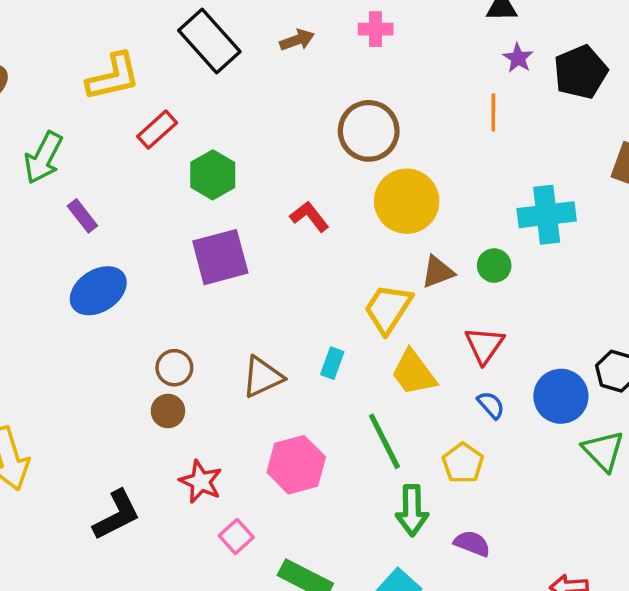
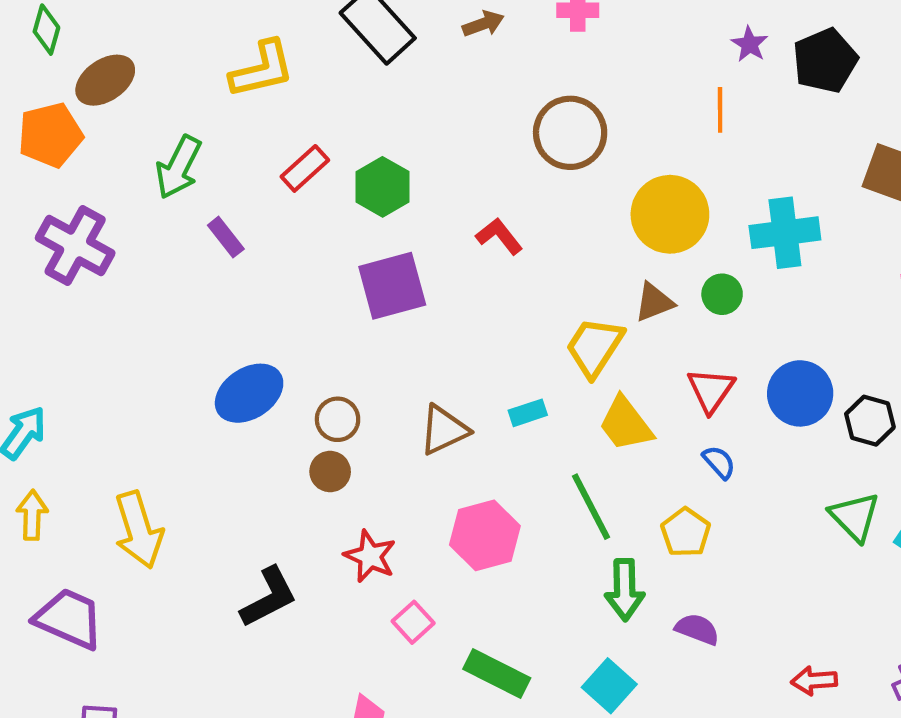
red rectangle: (157, 130) -> (305, 168), moved
yellow circle: (407, 201) -> (670, 214), moved
blue ellipse: (98, 291) -> (249, 393), moved
cyan rectangle: (332, 363) -> (528, 413), turned 52
blue circle: (561, 396) -> (800, 393), moved

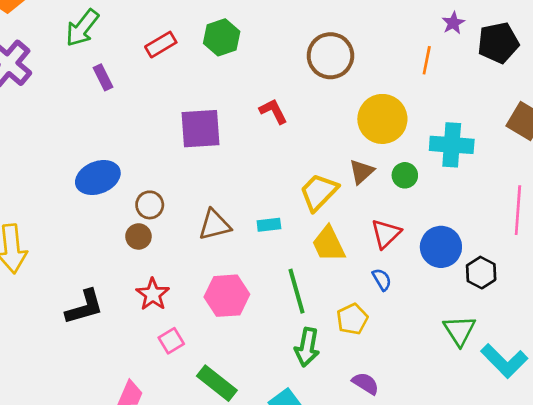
green hexagon: (383, 187) -> (222, 37), moved
brown triangle: (654, 302) -> (362, 172), turned -32
purple semicircle: (697, 629) -> (366, 383), moved

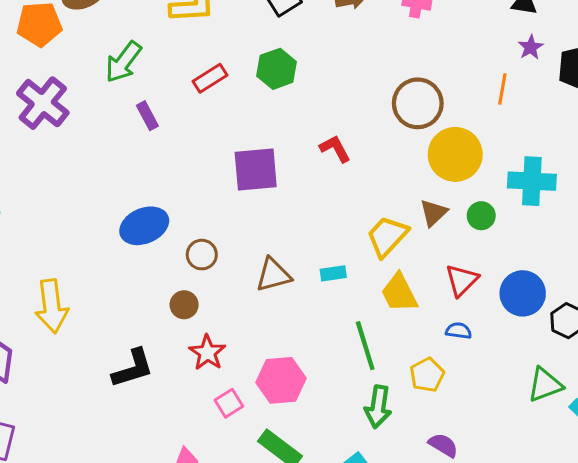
brown circle: (330, 56) -> (418, 103), moved
brown circle: (138, 236) -> (184, 305), moved
blue semicircle: (382, 280) -> (459, 331), turned -50
pink hexagon: (227, 296) -> (281, 380), moved
green triangle: (459, 331) -> (545, 385), turned 44

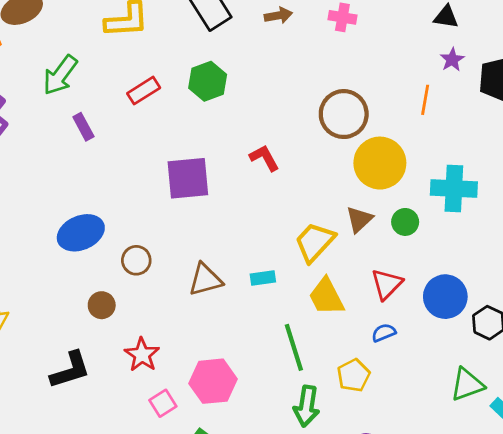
brown circle: (184, 305) -> (102, 305), moved
blue semicircle: (459, 331) -> (384, 333), turned -30

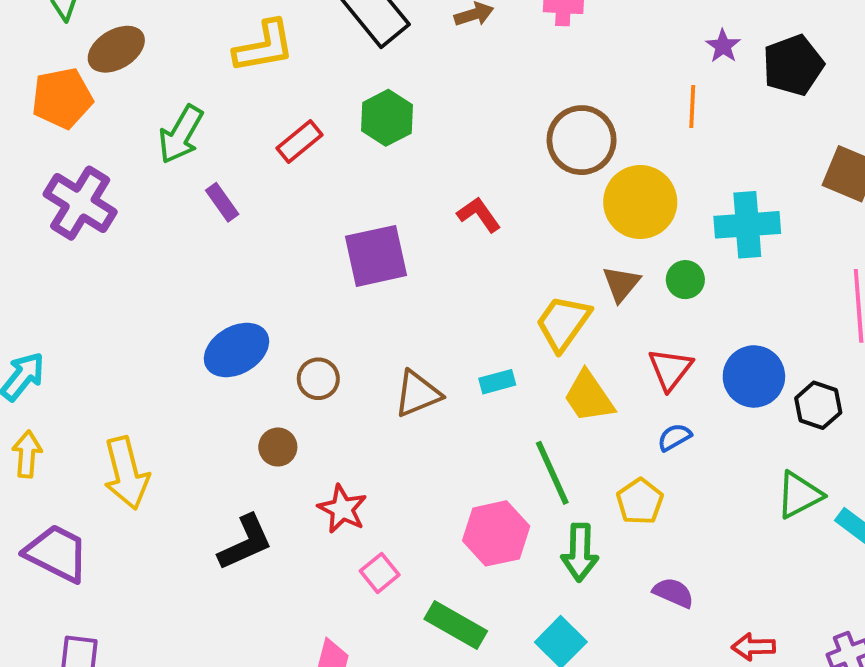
pink hexagon: (213, 381) -> (496, 533), moved

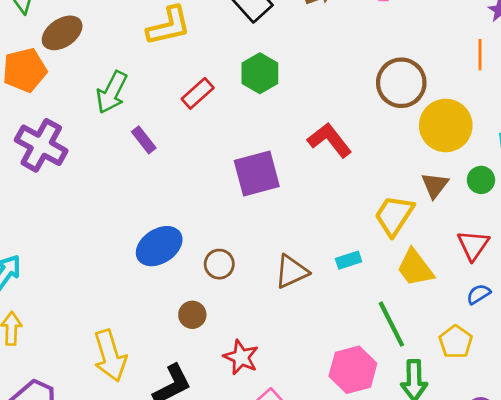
red L-shape: (479, 215) -> (330, 140), size x1.4
yellow arrow: (126, 473) -> (110, 356), moved

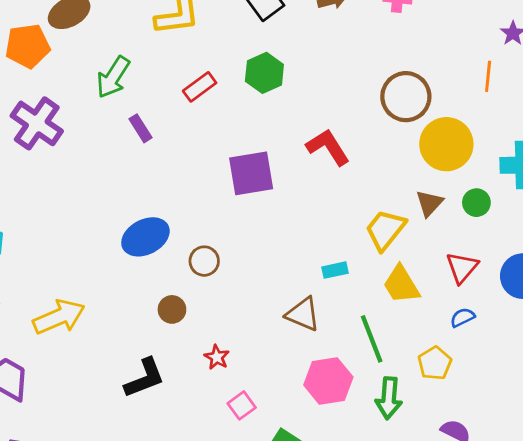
brown triangle: (291, 272) -> (303, 314), moved, turned 42
yellow arrow: (110, 356) -> (59, 317), moved, turned -102
red star: (241, 357) -> (217, 357), size x0.7

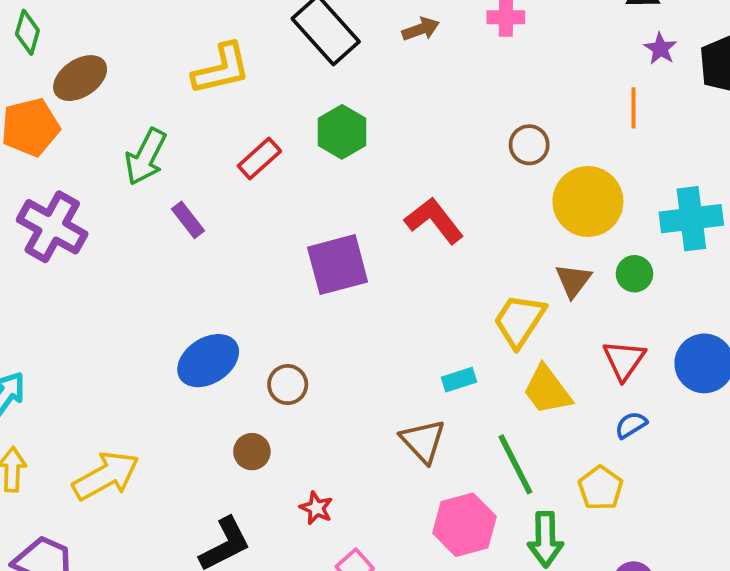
brown circle: (406, 97) -> (529, 145), size x0.6
brown triangle: (303, 314) -> (423, 441), turned 30

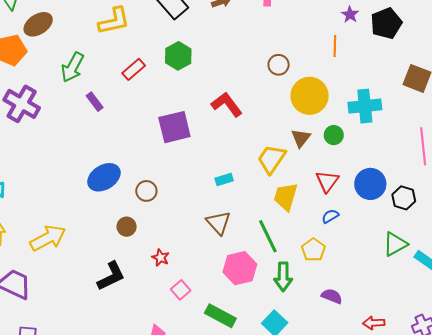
cyan rectangle: (459, 380) -> (224, 180), moved
yellow trapezoid: (547, 390) -> (286, 197), turned 52

